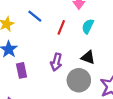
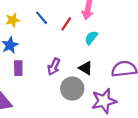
red line: (61, 27) -> (66, 24), moved

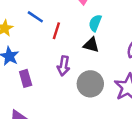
red line: (66, 24) -> (56, 31), moved
black triangle: (86, 68) -> (91, 45), moved

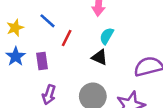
purple arrow: (64, 66) -> (49, 95), moved
purple rectangle: (26, 78) -> (42, 61), moved

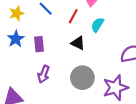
red line: (67, 38) -> (73, 16), moved
black triangle: (100, 57) -> (78, 43), moved

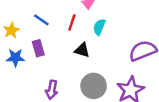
blue star: (16, 39) -> (15, 58), turned -30
purple rectangle: (39, 44) -> (38, 48), moved

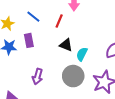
cyan semicircle: (99, 27) -> (82, 54), moved

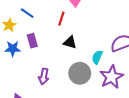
blue line: (33, 17) -> (27, 13), moved
cyan semicircle: (82, 54) -> (97, 57), moved

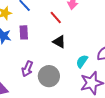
red line: (61, 19) -> (56, 17), turned -72
gray circle: (80, 73) -> (49, 76), moved

